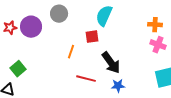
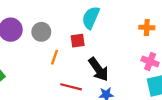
gray circle: (59, 14) -> (41, 32), moved
pink cross: (158, 45) -> (150, 62), moved

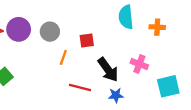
cyan semicircle: (91, 18) -> (126, 17), moved, turned -30
pink cross: (150, 62) -> (139, 64), moved

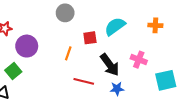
cyan semicircle: (126, 17) -> (115, 26), moved, turned 60
purple circle: (19, 29) -> (27, 46), moved
gray circle: (50, 32) -> (65, 13), moved

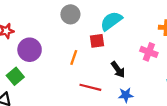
cyan semicircle: (115, 26) -> (111, 21), moved
pink cross: (139, 60) -> (149, 52), moved
black arrow: (110, 65) -> (118, 70), size x0.7

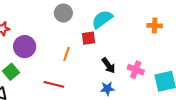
pink cross: (149, 52) -> (136, 70), moved
red line: (90, 87) -> (54, 84), moved
blue star: (126, 95) -> (107, 89), moved

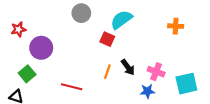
red square: (89, 38) -> (107, 39), turned 32
orange line: (67, 54) -> (107, 72), moved
blue star: (107, 89) -> (147, 91), moved

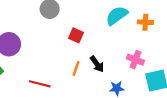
cyan semicircle: (121, 20) -> (117, 16), moved
pink cross: (156, 72) -> (135, 60), moved

